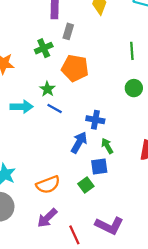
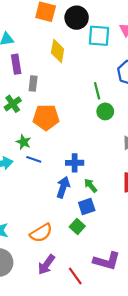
green circle: (134, 88) -> (105, 111), moved

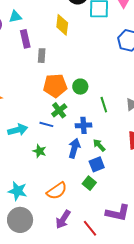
green line: (97, 91) -> (104, 105), moved
green cross: (13, 104) -> (59, 110), moved
green circle: (105, 111) -> (80, 87), moved
green star: (24, 142) -> (39, 151), moved

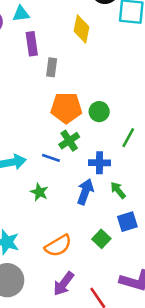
green line: (104, 105) -> (128, 138), turned 42
blue square: (97, 164) -> (127, 222), moved

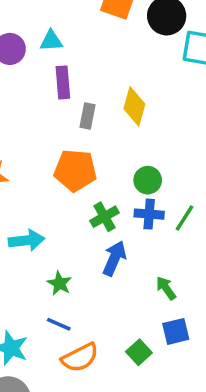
yellow diamond: (82, 29) -> (134, 106), moved
orange pentagon: (66, 108) -> (75, 170), moved
blue line: (51, 158) -> (59, 324), moved
blue cross: (99, 163) -> (149, 214), moved
blue arrow: (85, 192) -> (114, 258), moved

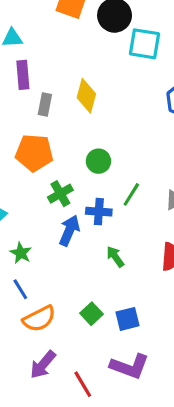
blue cross: (149, 214) -> (99, 212), moved
blue line: (59, 324) -> (20, 289), turned 35
blue square: (176, 331) -> (128, 319), moved

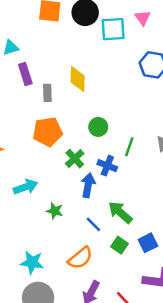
blue cross: (99, 212) -> (107, 166), turned 30
green arrow: (115, 257) -> (120, 212), moved, size x1.5
blue line: (20, 289) -> (93, 224), moved

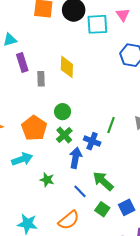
green circle: (98, 127) -> (63, 112), moved
orange pentagon: (48, 132) -> (34, 128), moved, turned -30

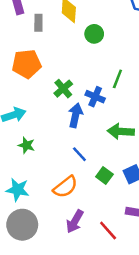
green circle: (63, 112) -> (94, 34), moved
orange pentagon: (34, 128) -> (27, 64), moved, turned 30
green star: (47, 180) -> (26, 145), moved
green arrow: (103, 181) -> (121, 131), moved, turned -40

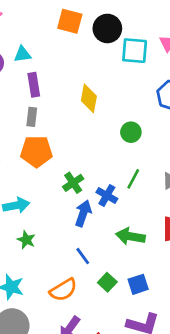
gray rectangle: (38, 23) -> (32, 117), moved
green circle: (94, 34) -> (131, 132), moved

